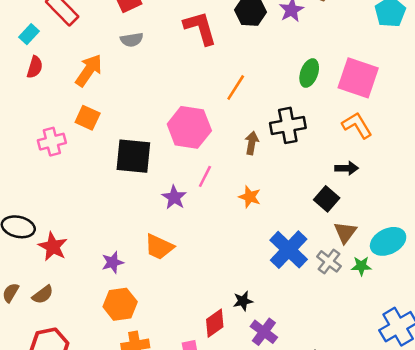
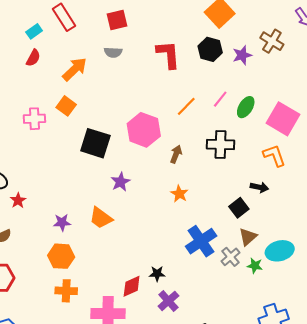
brown arrow: (252, 143) -> (176, 154), moved
pink line: (205, 176) -> (220, 99), moved
red star: (53, 247) -> (18, 200), size x0.7

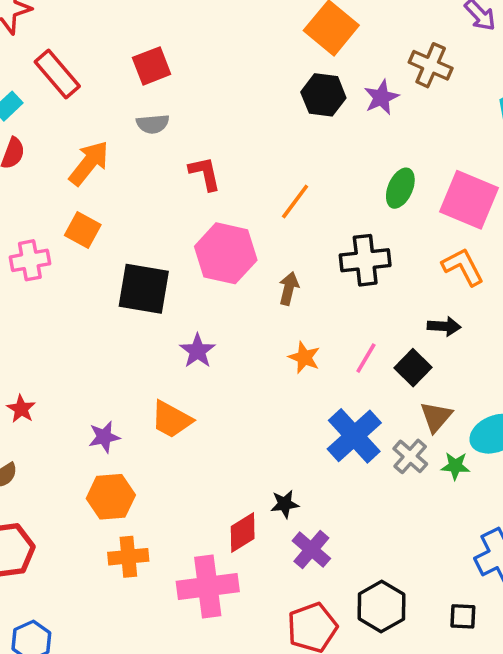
red L-shape: (168, 54) -> (205, 173), moved, size x0.7
pink line: (220, 99) -> (366, 358), moved

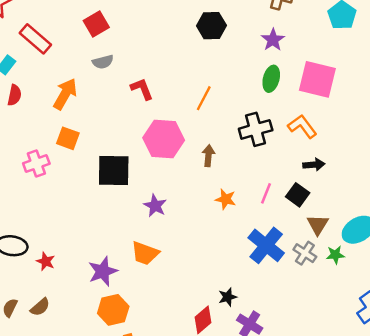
purple star: (381, 97) -> (273, 40), moved
orange L-shape: (463, 267) -> (302, 126), moved
purple star: (104, 437) -> (103, 271), size x1.4

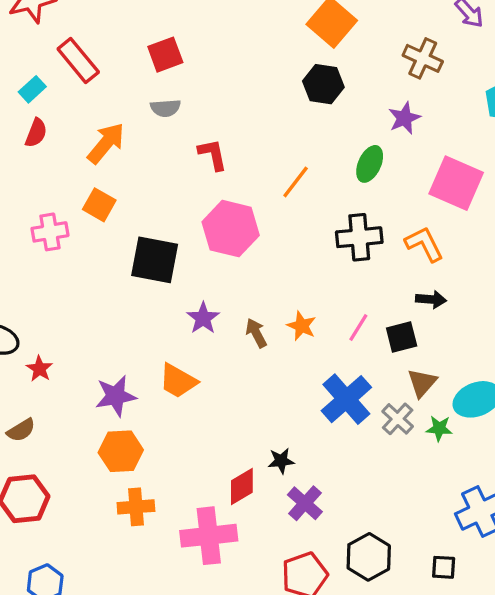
green ellipse: (271, 79) -> (370, 164), moved
brown arrow: (208, 156) -> (256, 333), moved, turned -42
black square: (298, 195) -> (402, 337), turned 30

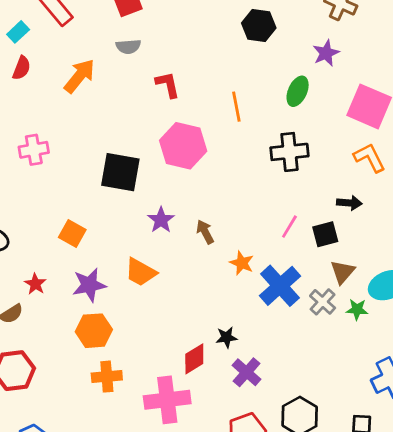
orange line: (296, 182) -> (236, 107), turned -48
orange square: (99, 205) -> (72, 233), moved
orange L-shape: (424, 244) -> (370, 158), moved
orange star: (302, 326) -> (242, 263), moved
red star: (39, 369) -> (35, 284), moved

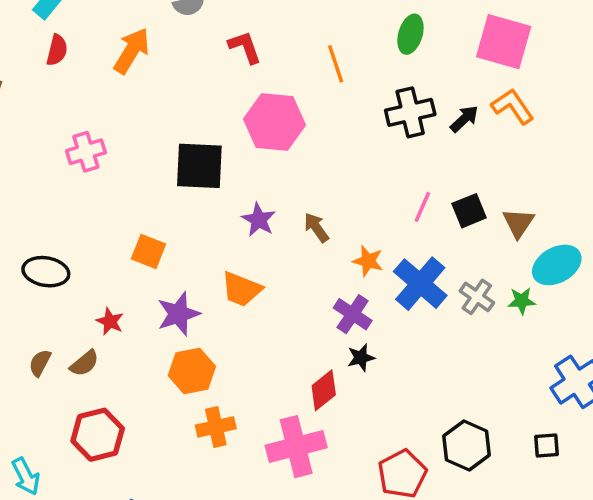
black arrow: (349, 203) -> (464, 119), moved, turned -40
brown triangle: (342, 272) -> (518, 223), moved
purple cross: (247, 372) -> (353, 314), moved

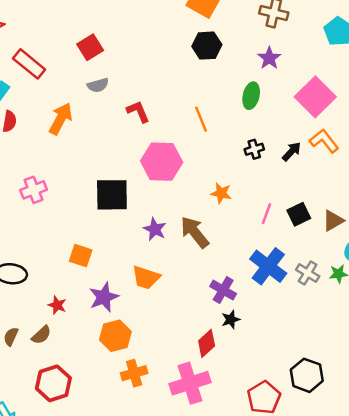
pink square: (504, 42) -> (315, 97), turned 33
black cross: (410, 112) -> (254, 149), size x0.6
brown triangle: (518, 223) -> (333, 221), turned 30
brown arrow: (316, 228) -> (195, 232), size x1.6
orange star: (368, 261) -> (221, 193), moved

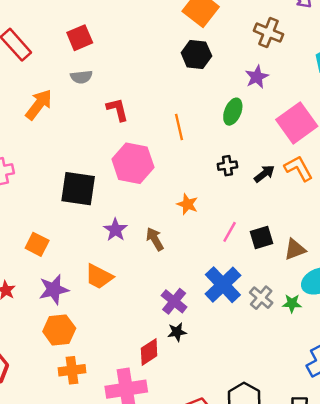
brown arrow: (195, 232) -> (155, 239), size x0.7

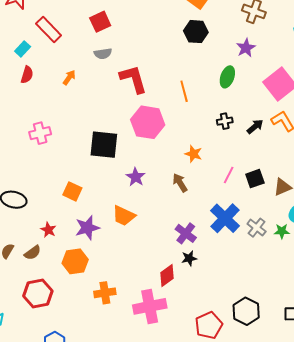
orange arrow: (39, 104) -> (69, 77), size x0.6
red L-shape: (117, 110) -> (133, 79), size x1.5
brown arrow: (155, 239) -> (180, 183), moved
orange hexagon: (59, 330) -> (75, 261), moved

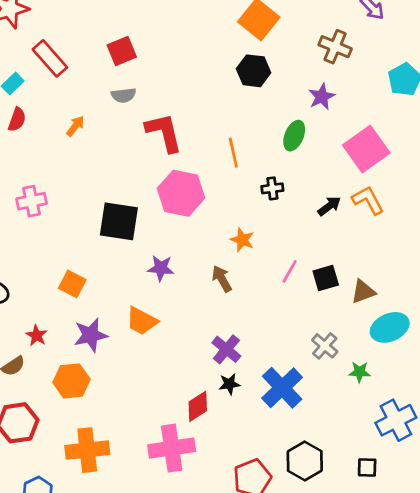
black cross: (225, 121) -> (272, 188), moved
purple star: (136, 177) -> (161, 268), turned -30
blue cross: (225, 218) -> (282, 388), moved
green star: (282, 231) -> (360, 372), moved
orange cross: (105, 293) -> (87, 450), moved, size x1.4

